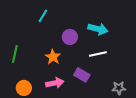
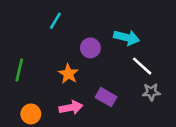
white line: (98, 54) -> (142, 66), moved, turned 54
gray star: (119, 88) -> (151, 92), moved

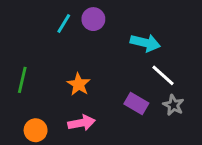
purple circle: (90, 48) -> (93, 19), moved
gray star: (151, 92) -> (173, 105), turned 30
purple rectangle: (106, 97) -> (136, 104), moved

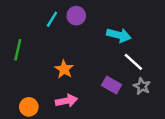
green line: (22, 80) -> (18, 50), moved

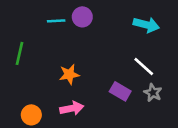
cyan line: (52, 19) -> (56, 21), turned 56
cyan arrow: (119, 35) -> (146, 25), moved
orange star: (64, 69) -> (69, 74), turned 30

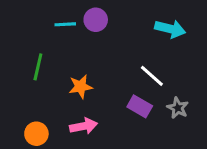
green line: (20, 53) -> (38, 67), moved
white line: (144, 67) -> (152, 76), moved

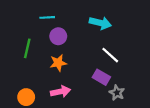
purple circle: (96, 20) -> (58, 36), moved
cyan arrow: (170, 29) -> (100, 23), moved
gray star: (178, 108) -> (117, 93), moved

